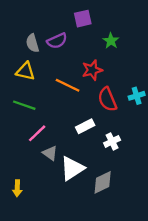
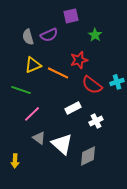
yellow triangle: (25, 71) -> (33, 65), moved, turned -36
red semicircle: (107, 99) -> (92, 85), turned -30
gray triangle: (50, 153) -> (39, 138), moved
white triangle: (72, 168) -> (62, 144), turned -45

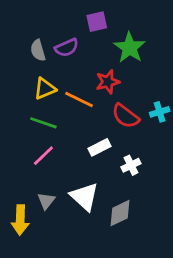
green star: (95, 35) -> (130, 48), size x1.6
green line: (21, 90) -> (43, 123), moved
gray triangle: (39, 138) -> (46, 201), moved, turned 32
yellow arrow: (15, 161) -> (20, 220), size x1.5

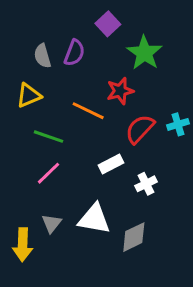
purple square: (97, 22) -> (108, 24), turned -30
purple semicircle: (67, 48) -> (74, 53), turned -45
yellow triangle: (45, 89) -> (29, 95), moved
red semicircle: (125, 116) -> (140, 129), turned 96
white triangle: (84, 197) -> (94, 219), turned -32

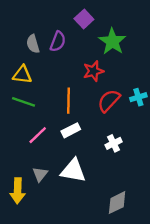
yellow triangle: (29, 95) -> (22, 75), turned 30
orange line: (88, 111) -> (68, 101), moved, turned 65
green line: (49, 137) -> (23, 102), moved
white rectangle: (111, 164) -> (71, 130), moved
gray diamond: (134, 237) -> (117, 203), moved

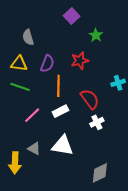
purple semicircle: (58, 41) -> (47, 64), moved
green star: (112, 41) -> (96, 35), size x0.6
red semicircle: (109, 101) -> (90, 99), moved, turned 100
gray triangle: (40, 174) -> (34, 149), turned -40

